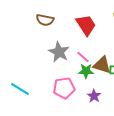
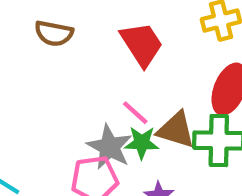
gray star: (59, 52) -> (110, 147), moved

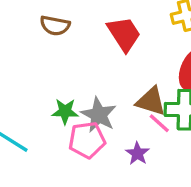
pink line: (135, 113) -> (159, 123), moved
green star: (142, 143) -> (65, 111), moved

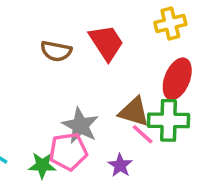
brown semicircle: (55, 26) -> (56, 51), moved
green star: (65, 111) -> (42, 165), moved

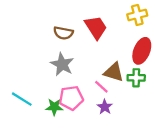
green cross: (169, 120) -> (136, 78), size x0.7
gray star: (80, 126) -> (62, 64), moved
pink line: (143, 134) -> (101, 87), moved

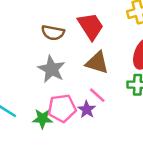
brown triangle: (114, 72) -> (97, 63), moved
purple star: (105, 107) -> (87, 109), moved

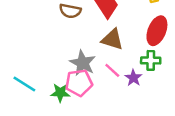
gray star: (52, 69) -> (83, 63), moved
purple star: (87, 109) -> (133, 78), moved

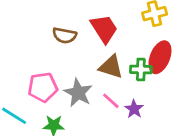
green cross: (151, 60) -> (141, 70), moved
pink pentagon: (79, 83) -> (43, 87), moved

